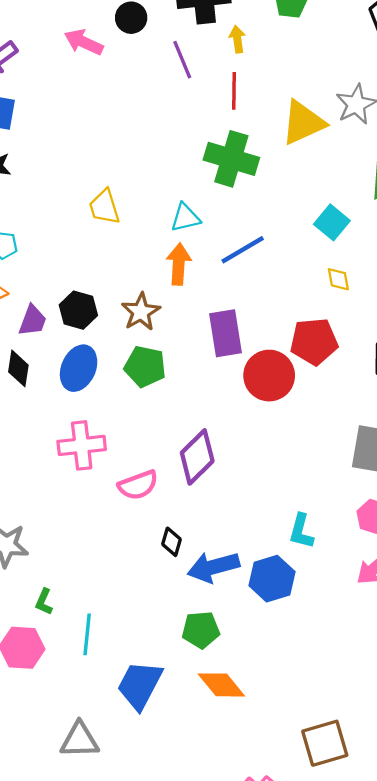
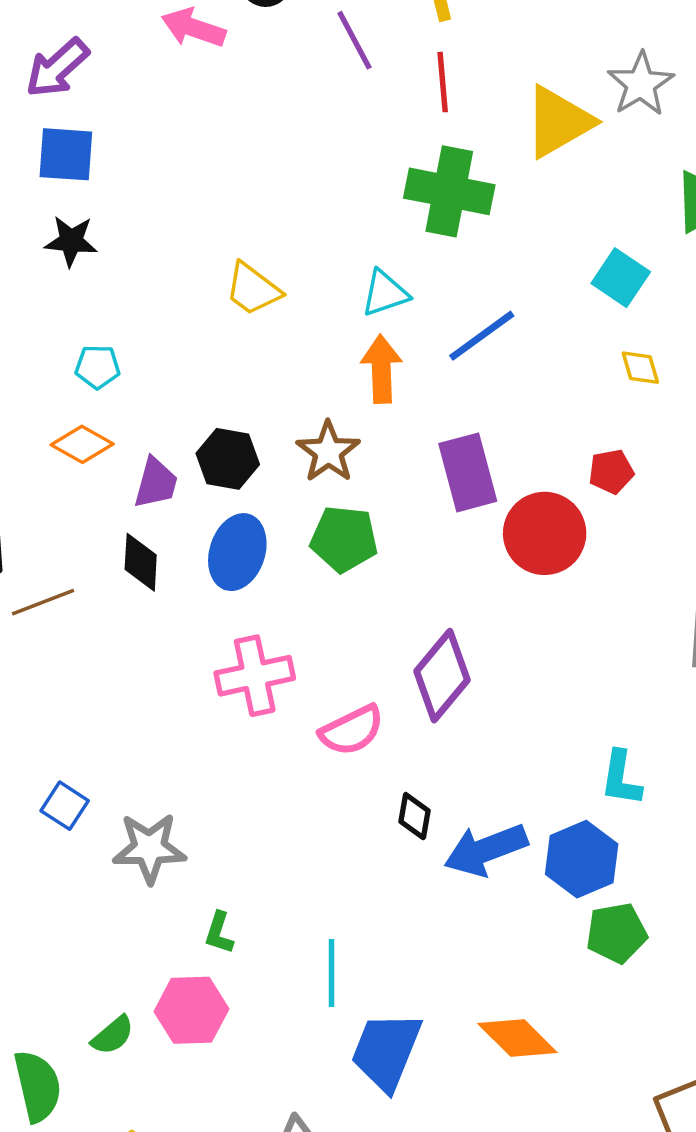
yellow trapezoid: (104, 207) -> (253, 289), turned -30
red pentagon: (314, 341) -> (611, 472), size x0.6
green pentagon: (201, 630) -> (617, 933), moved
cyan line: (87, 634) -> (332, 973), moved

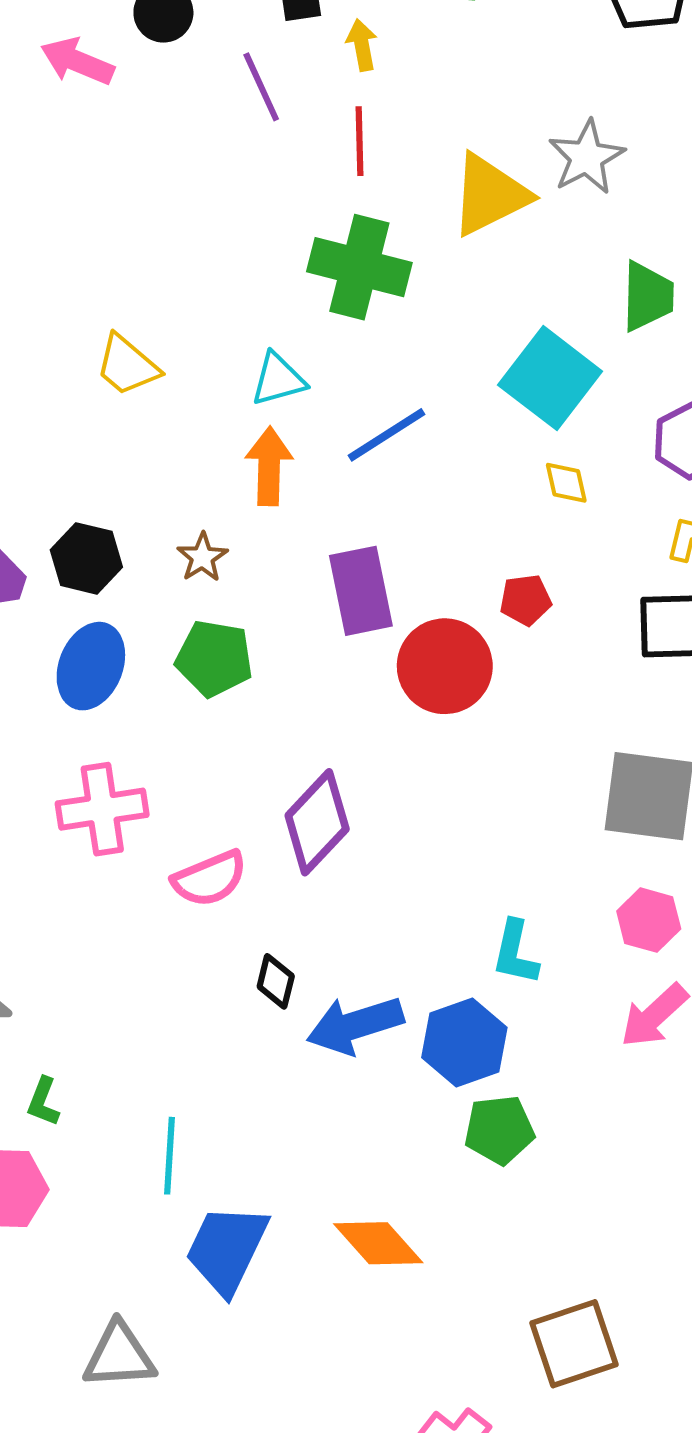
cyan square: (621, 278) -> (550, 378), size x1.5
brown star: (328, 452) -> (202, 557), size x0.7

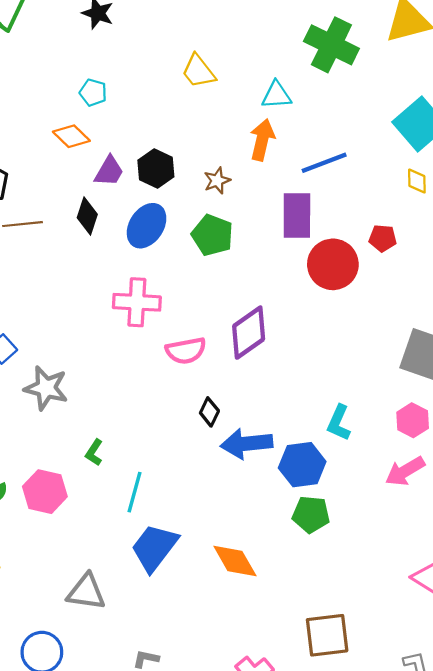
blue line: (387, 435) -> (324, 163), moved
green L-shape: (43, 1102) -> (94, 452), moved

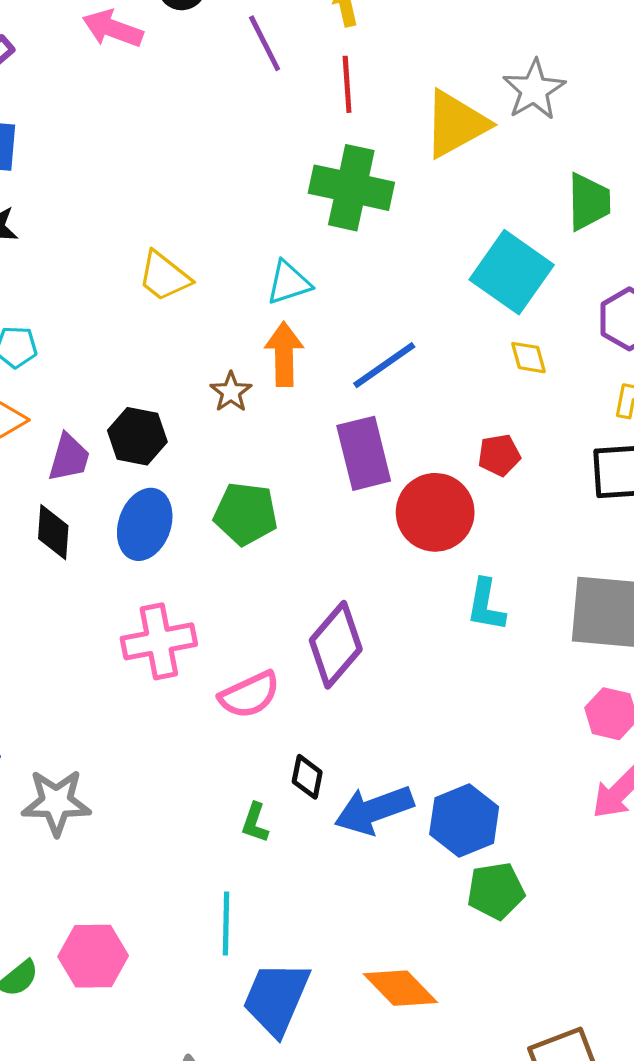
brown star: (217, 181) -> (231, 392), moved
cyan L-shape: (339, 423) -> (486, 605), moved
green L-shape: (94, 452) -> (255, 823), moved

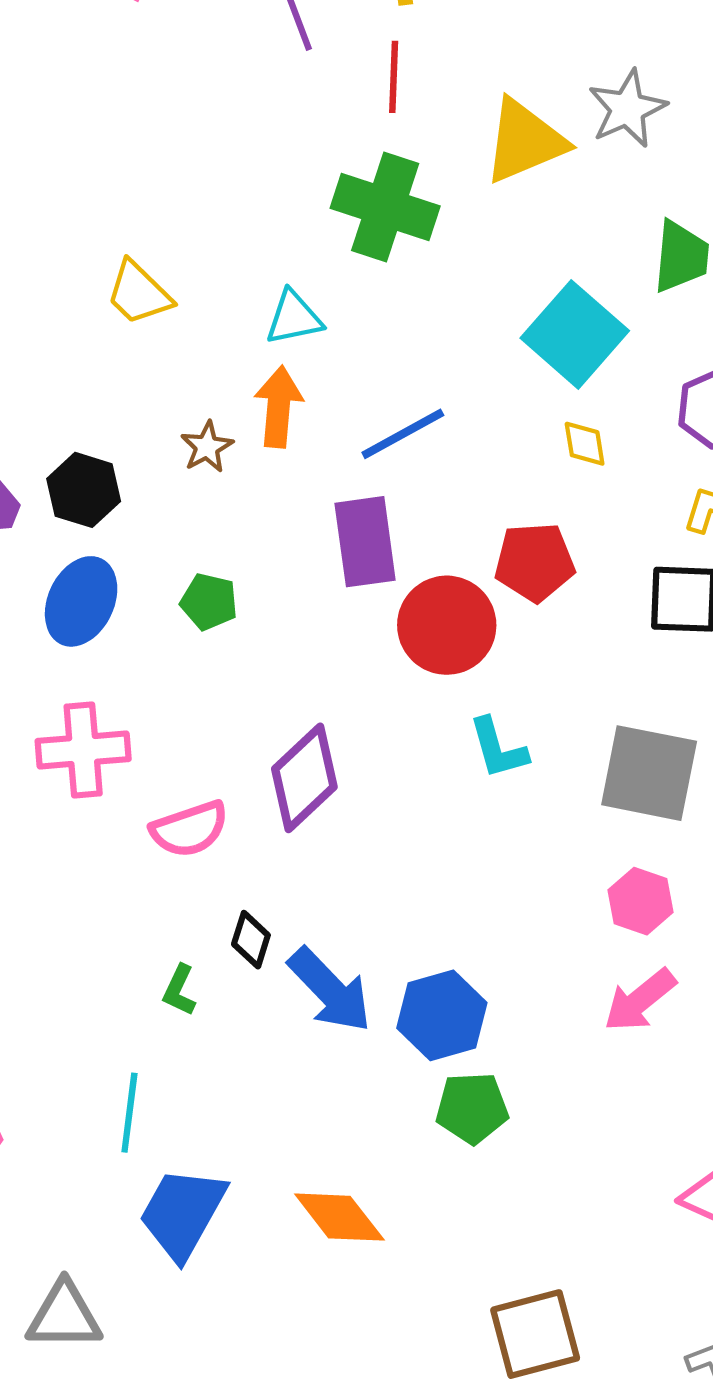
red pentagon: (499, 455) -> (535, 562), size x1.5
green pentagon: (246, 514) -> (209, 602), size x0.7
cyan L-shape: (486, 605) -> (498, 748), turned -32
blue arrow: (374, 810) -> (330, 990), turned -120

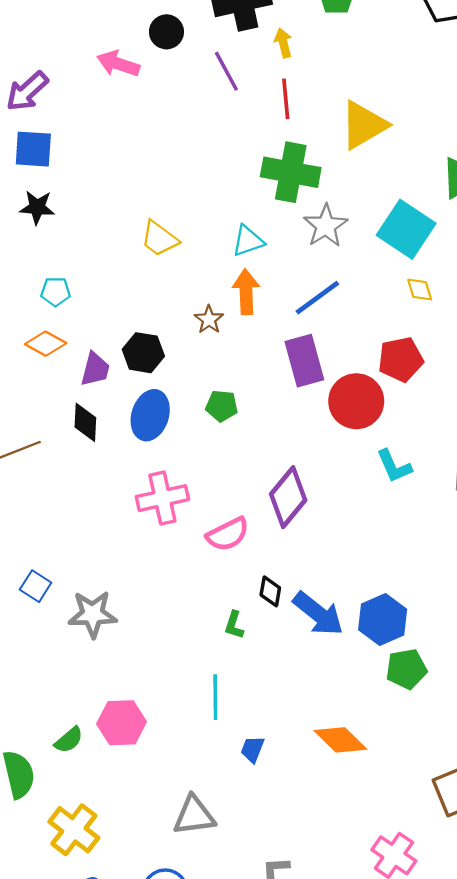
gray star: (627, 109) -> (326, 226), moved
blue trapezoid: (182, 1213) -> (252, 749), size x0.5

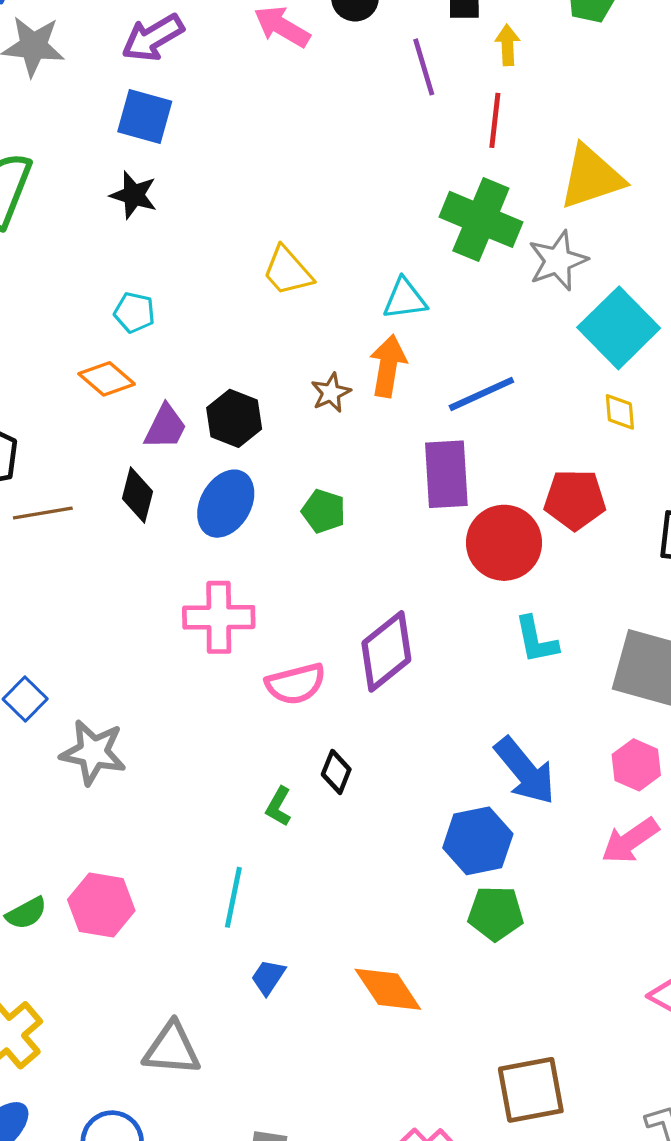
gray star: (326, 226) -> (558, 261), moved
blue arrow: (318, 614) -> (525, 771), moved

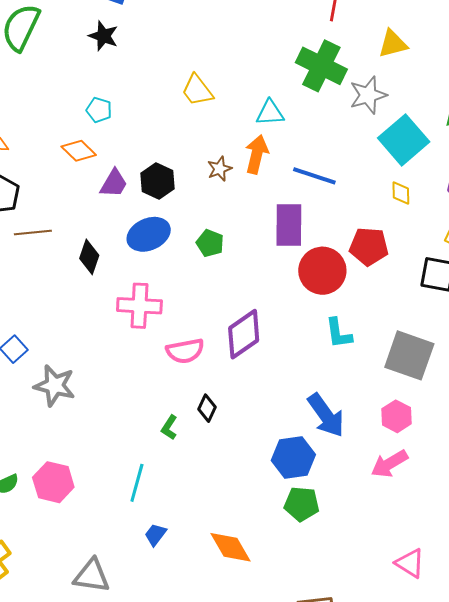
yellow triangle: (591, 177) -> (393, 44), size x0.7
blue line: (481, 394) -> (314, 176), turned 39
black diamond: (137, 495) -> (89, 257), moved
blue ellipse: (226, 504) -> (149, 234), turned 33

